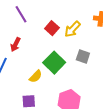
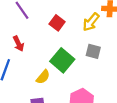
yellow arrow: (73, 29) -> (91, 22), moved
red arrow: (15, 44) -> (18, 44), turned -48

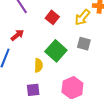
red arrow: (18, 44) -> (17, 35), turned -104
yellow semicircle: (43, 77) -> (38, 65), turned -40

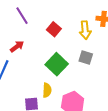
yellow arrow: (82, 17) -> (85, 30), turned -48
yellow semicircle: (38, 65) -> (47, 90), moved

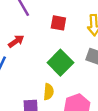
red square: (54, 29) -> (58, 23), turned -32

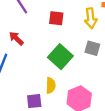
red arrow: (16, 41) -> (16, 38), turned -98

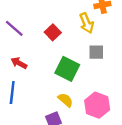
red square: (56, 18) -> (53, 32), turned -35
yellow semicircle: (51, 85) -> (65, 100), turned -35

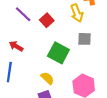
purple line: (14, 28) -> (23, 14), moved
yellow semicircle: (65, 100) -> (47, 78), moved

